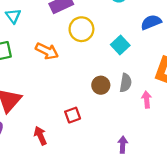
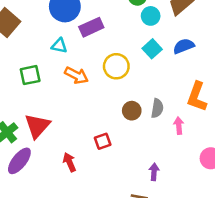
cyan triangle: (13, 16) -> (59, 46), moved, turned -42
yellow circle: (81, 29) -> (116, 66), moved
cyan square: (120, 45) -> (152, 49), moved

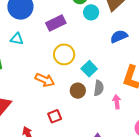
purple rectangle: (91, 27) -> (56, 23), moved
cyan square: (152, 49) -> (89, 69), moved
orange arrow: (76, 75) -> (45, 80), moved

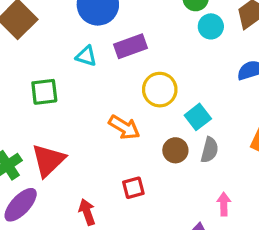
purple rectangle: (56, 23) -> (130, 46), moved
pink arrow: (117, 102) -> (224, 204), moved

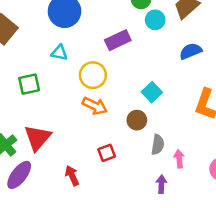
purple rectangle: (130, 46) -> (118, 40), moved
yellow circle: (160, 90) -> (93, 75), moved
gray semicircle: (210, 150) -> (158, 145), moved

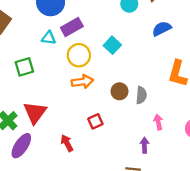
purple rectangle: (118, 40) -> (72, 27), moved
cyan square: (152, 92) -> (112, 45), moved
orange arrow: (95, 106) -> (82, 82), turned -30
gray semicircle: (158, 145) -> (141, 95), moved

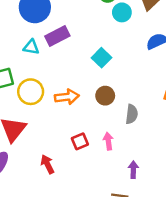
yellow circle: (79, 55) -> (31, 92), moved
brown circle: (119, 91) -> (105, 96), moved
pink arrow: (158, 122) -> (108, 141), moved

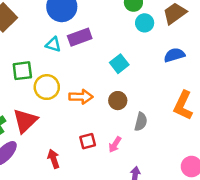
pink arrow: (108, 141) -> (115, 145), turned -147

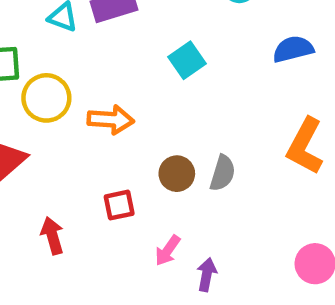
brown circle: (118, 101) -> (177, 174), moved
pink arrow: (115, 145) -> (168, 251), moved

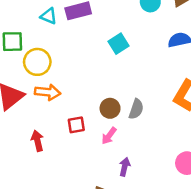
orange arrow: (111, 120) -> (48, 92), moved
pink arrow: (168, 251) -> (109, 136), moved

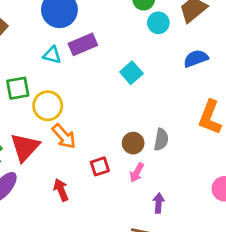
orange arrow: (48, 92) -> (64, 136), turned 50

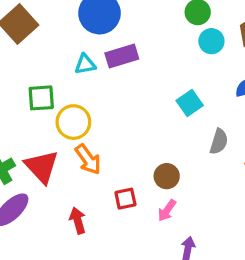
cyan triangle: (52, 55) -> (85, 64), turned -30
cyan square: (131, 73) -> (190, 103), moved
gray semicircle: (161, 140) -> (219, 142), moved
red triangle: (25, 147) -> (42, 167), turned -32

